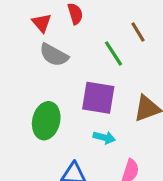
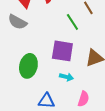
gray semicircle: (54, 55) -> (17, 22), moved

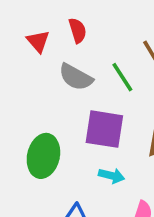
gray semicircle: (17, 22) -> (76, 77), moved

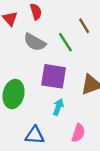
cyan arrow: (112, 176) -> (58, 107), turned -84

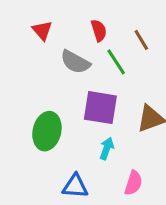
red semicircle: (36, 12) -> (99, 30), moved

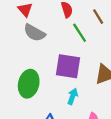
gray semicircle: (75, 62) -> (34, 33), moved

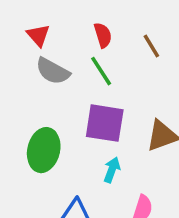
green line: (80, 33) -> (101, 71), moved

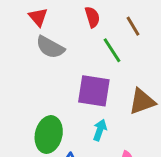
green line: (101, 71) -> (112, 50), moved
green ellipse: (44, 150) -> (49, 135), moved

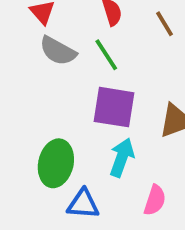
green line: (112, 50) -> (106, 55), moved
cyan arrow: (100, 130) -> (122, 158), size x1.4

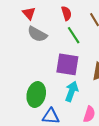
green line: (106, 55) -> (74, 35), moved

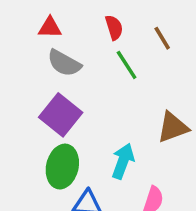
red triangle: (29, 13) -> (50, 28), turned -48
purple square: (67, 64) -> (61, 115), moved, turned 30

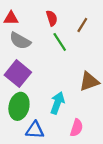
brown line: (162, 38) -> (82, 25), turned 63

